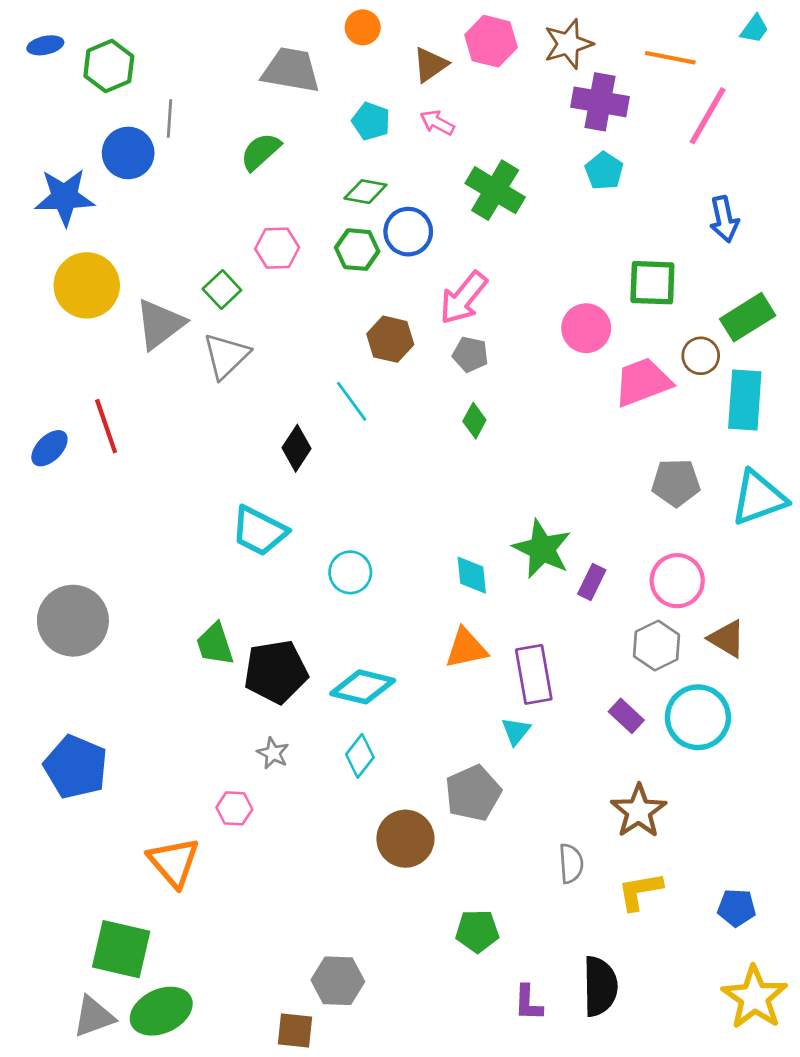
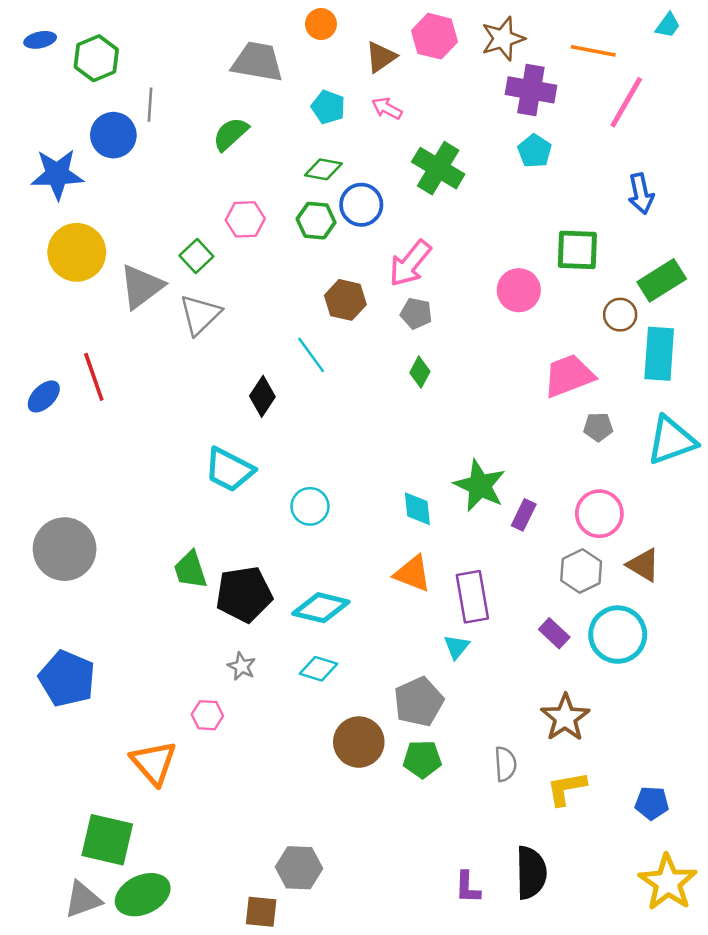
pink trapezoid: (643, 382) -> (569, 376), moved
gray pentagon: (676, 483) -> (598, 427), size x0.7
orange triangle: (466, 648) -> (413, 574), turned 33
cyan diamond: (360, 756) -> (319, 669), turned 69
green pentagon: (477, 931) -> (422, 759), moved

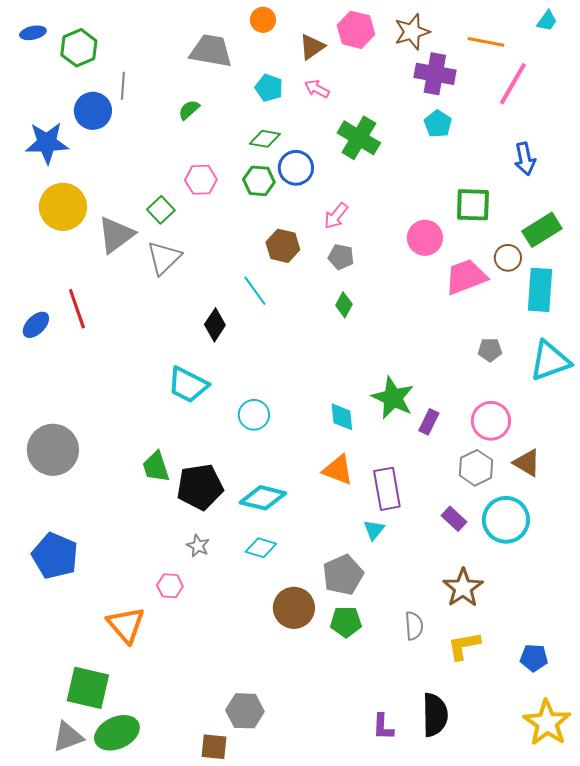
green semicircle: (231, 134) -> (189, 110), size x0.7
pink arrow: (410, 263) -> (336, 216), size x0.7
pink trapezoid: (569, 376) -> (466, 277), moved

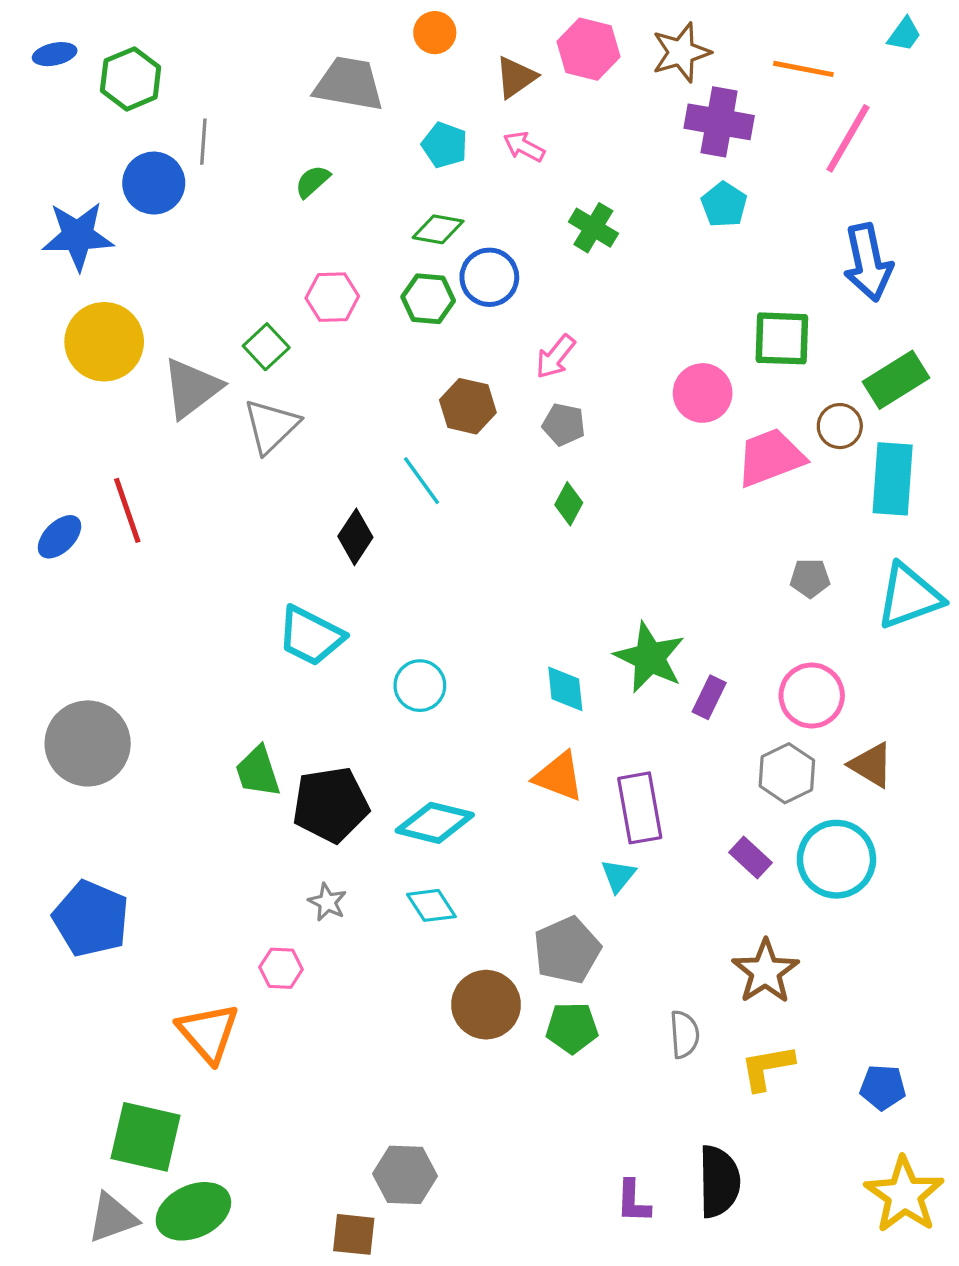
green cross: (359, 138) -> (593, 228), size x0.7
blue arrow: (525, 159) -> (868, 262), size x1.4
cyan diamond: (261, 548) -> (431, 905), turned 40

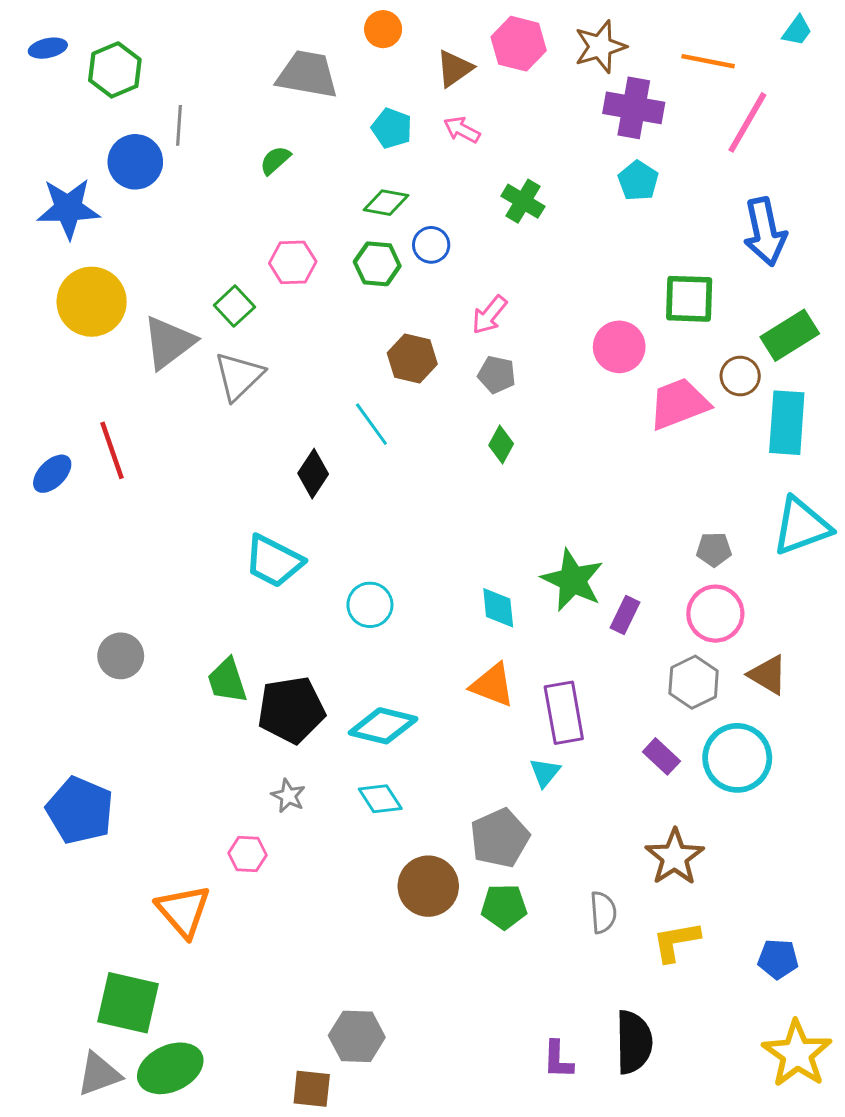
blue circle: (489, 277) -> (431, 245), size x0.7
gray pentagon: (810, 578) -> (714, 549), moved
gray circle: (88, 743) -> (121, 656), moved, size x0.6

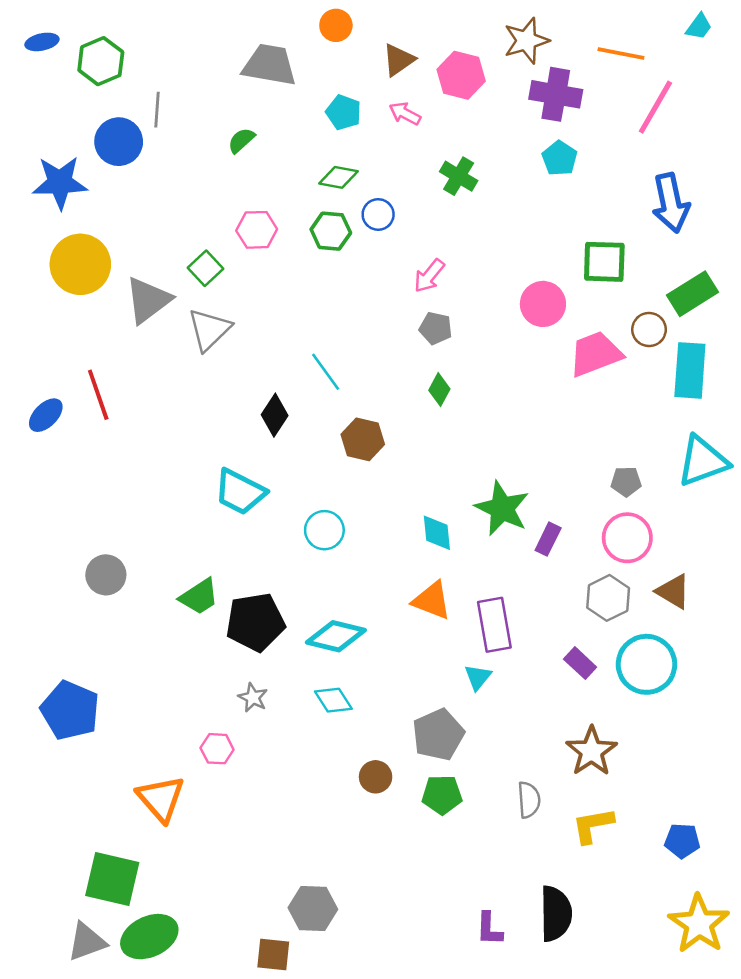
pink hexagon: (519, 44) -> (461, 75), moved
brown hexagon: (412, 359) -> (363, 439), moved
green trapezoid: (227, 681) -> (199, 597), turned -105
brown circle: (428, 886) -> (376, 777), size x0.6

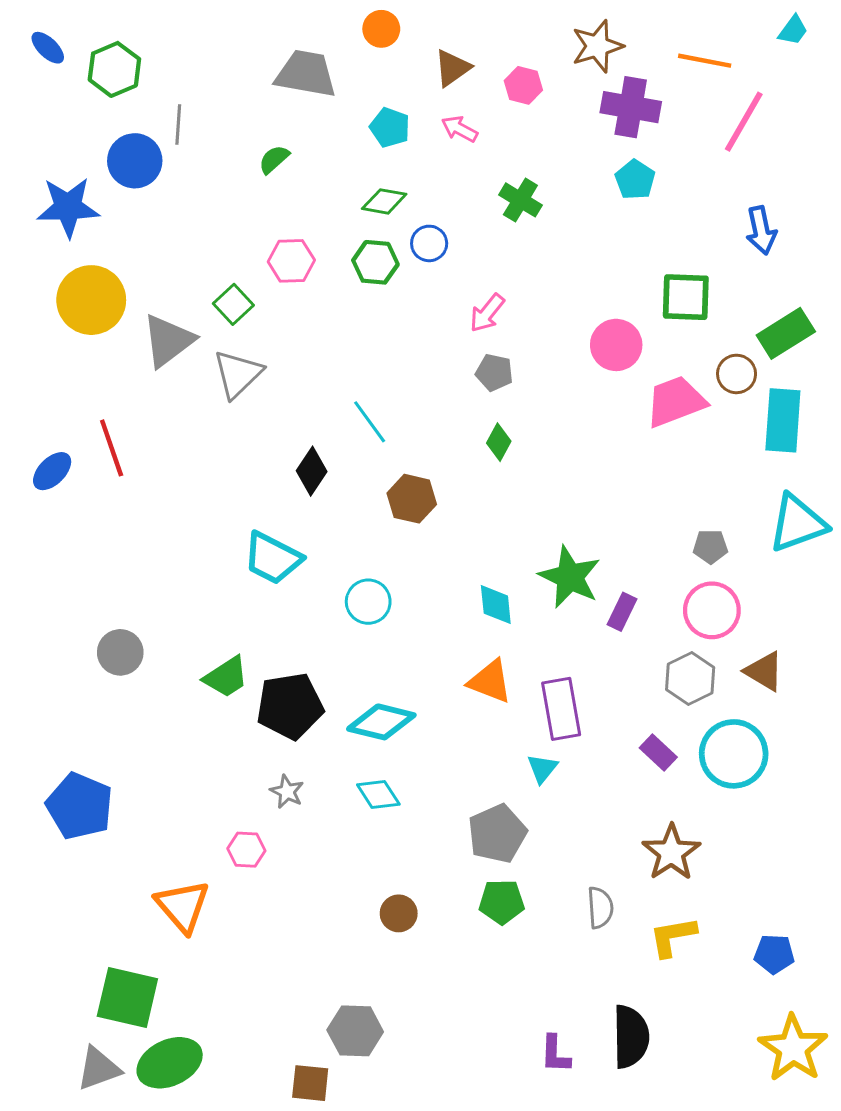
blue ellipse: (42, 42) -> (48, 48), turned 56
pink hexagon: (461, 75) -> (523, 85), size x0.7
blue arrow: (671, 203) -> (761, 230), size x0.7
brown circle: (376, 777) -> (399, 913), moved

